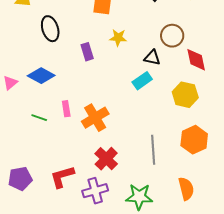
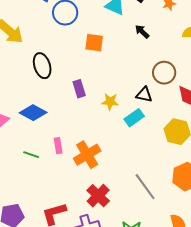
yellow star: (118, 38) -> (110, 102), moved
gray line: (153, 150) -> (145, 187), turned -32

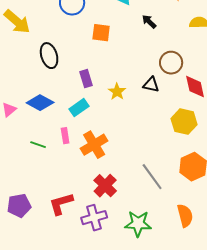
yellow star: (110, 102) -> (117, 92), turned 30
cyan rectangle: (134, 118) -> (79, 108), moved

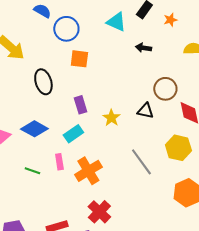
black arrow: (149, 22) -> (143, 48), turned -35
orange square: (101, 33) -> (79, 59), moved
gray line: (152, 177) -> (141, 162), moved

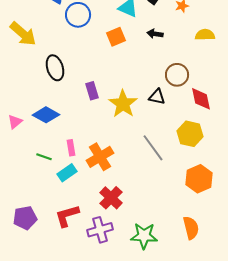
orange square: (79, 59) -> (116, 37), moved, turned -30
yellow star: (111, 118) -> (123, 104), size x1.6
cyan rectangle: (73, 134) -> (67, 173), moved

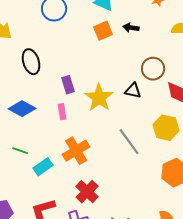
orange square: (116, 37) -> (103, 31), moved
pink rectangle: (71, 148) -> (62, 112), moved

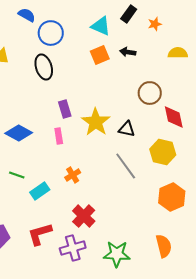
black ellipse: (31, 62) -> (44, 67), moved
black triangle: (133, 91) -> (127, 129), moved
orange cross: (76, 151) -> (73, 175), size x0.6

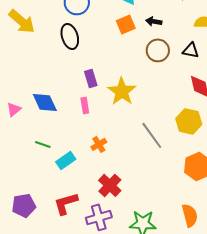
brown circle: (150, 93) -> (158, 50), moved
black triangle: (127, 129) -> (191, 50), moved
blue diamond: (19, 133) -> (45, 102), turned 36

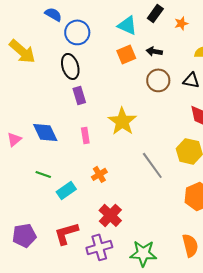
purple rectangle: (91, 78) -> (79, 95), moved

